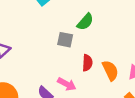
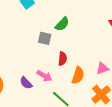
orange semicircle: (110, 70) -> (78, 75), moved, turned 42

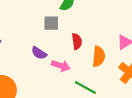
purple semicircle: (26, 83) -> (39, 53), moved

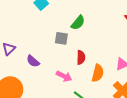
purple semicircle: (39, 53) -> (33, 61), moved

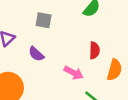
gray square: (61, 38) -> (44, 20), moved

